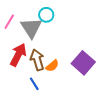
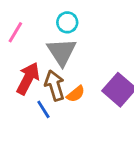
gray triangle: (31, 28) -> (62, 52), moved
blue line: (34, 84) -> (43, 109), moved

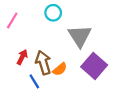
gray triangle: (62, 52) -> (80, 36), moved
red arrow: (28, 78) -> (22, 57), size x0.6

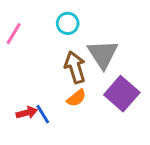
red arrow: (22, 57) -> (27, 113), moved, turned 48
brown arrow: (43, 63) -> (75, 67), moved

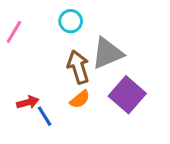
gray triangle: (103, 54) -> (107, 53), turned 40
red arrow: (27, 113) -> (28, 102), moved

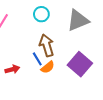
gray triangle: (107, 53) -> (78, 20), moved
blue line: (45, 116) -> (37, 59), moved

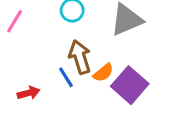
orange semicircle: (48, 67) -> (103, 73), moved

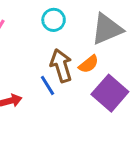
orange semicircle: (103, 73) -> (89, 64), moved

